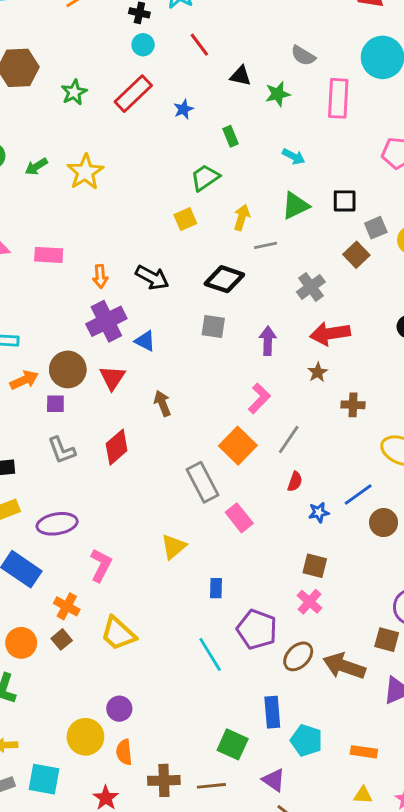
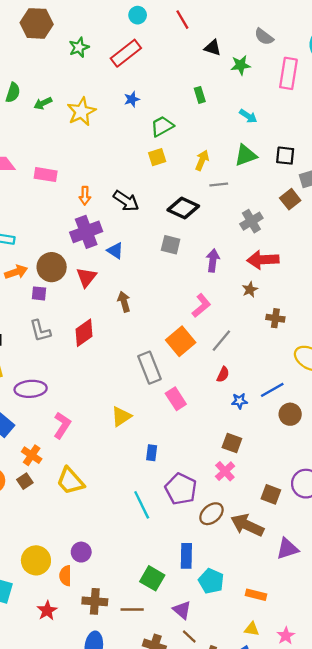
blue star: (183, 109) -> (132, 99), moved
green trapezoid: (205, 178) -> (162, 126), moved
brown square: (387, 640) -> (271, 494), moved
purple circle: (119, 709) -> (81, 552), moved

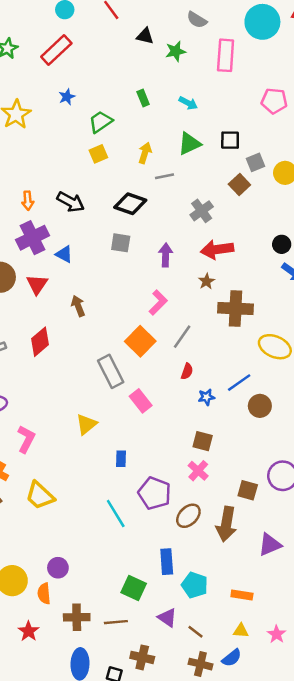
green rectangle: (200, 95) -> (143, 98), moved
brown cross: (275, 318) -> (235, 308), size x1.8
brown arrow: (247, 525) -> (226, 524), turned -100
brown line: (189, 636) -> (196, 632), moved

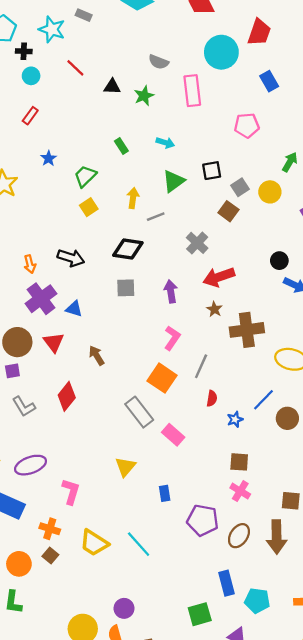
red rectangle: (56, 50) -> (30, 116), size x0.6
cyan line: (116, 513) -> (139, 544), moved
green square: (134, 588) -> (200, 614), turned -30

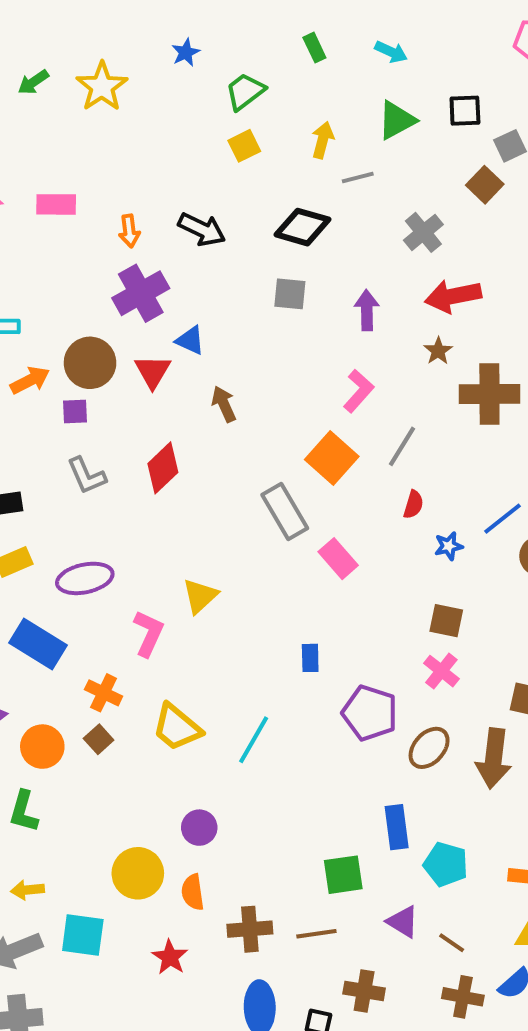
blue triangle: (74, 309) -> (190, 340), moved
yellow triangle: (125, 467) -> (200, 596), moved
cyan line: (139, 544) -> (254, 740), turned 64
purple circle: (124, 608) -> (199, 828), moved

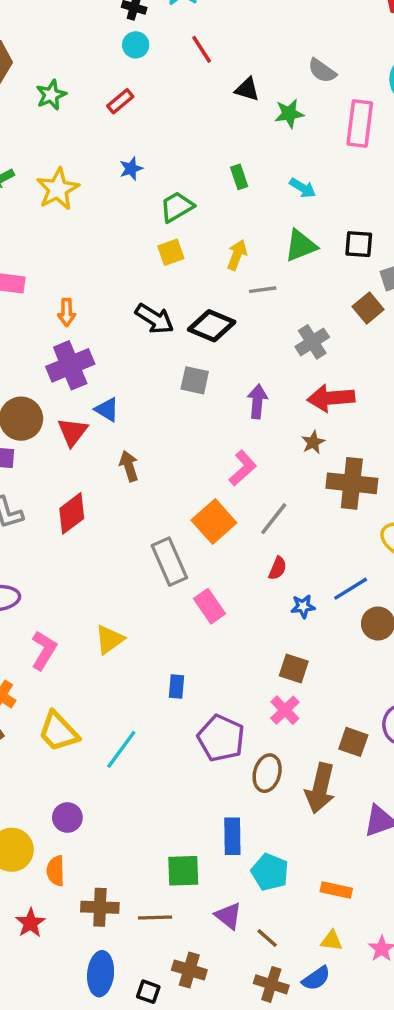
black arrow: (202, 229) -> (154, 319), moved
yellow triangle: (200, 596) -> (109, 639), moved
brown ellipse: (429, 748) -> (267, 773), turned -33

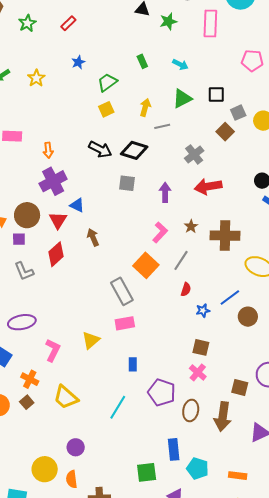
yellow star: (58, 189) -> (36, 78), size x0.7
brown star: (313, 442) -> (191, 226), moved
red diamond: (72, 513) -> (56, 254), moved
pink rectangle: (209, 606) -> (125, 323), moved, turned -60
cyan line: (121, 749) -> (118, 407), moved

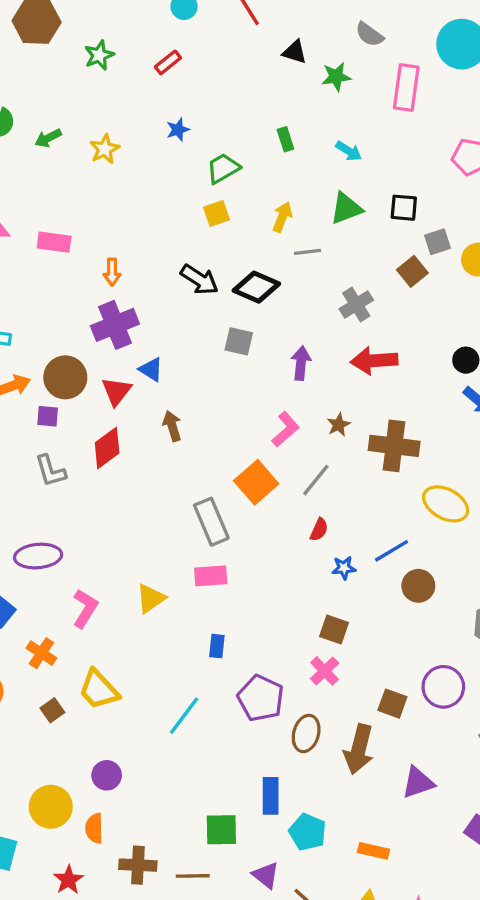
brown square: (27, 402) -> (52, 710), moved

